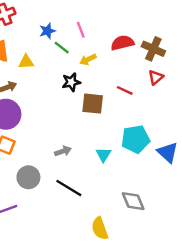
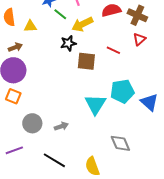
yellow arrow: (88, 59) -> (82, 24), size x1.5
gray arrow: (63, 151) -> (61, 126), moved
cyan triangle: (103, 155) -> (95, 104), size x1.6
black line: (69, 188) -> (54, 160), moved

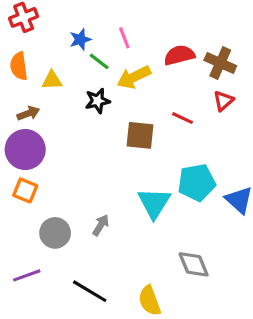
black star: (68, 43) -> (98, 101), moved
gray arrow: (61, 126) -> (101, 225), moved, turned -40

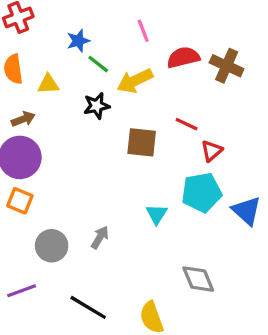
pink line: (124, 38) -> (143, 31), moved
red triangle: (223, 101) -> (212, 151), moved
cyan triangle: (154, 203) -> (157, 214), size x0.6

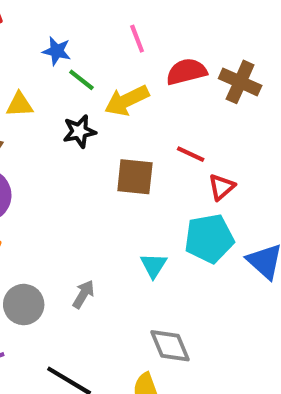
blue star: (78, 41) -> (57, 51), turned 30
gray diamond: (198, 279) -> (170, 346), moved

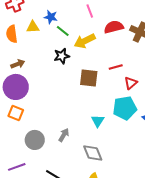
yellow triangle: (20, 105) -> (33, 27), moved
red line: (191, 154) -> (116, 67), turned -40
gray diamond: (170, 346) -> (93, 153), moved

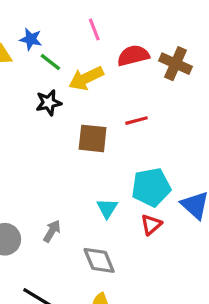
red triangle: (131, 83) -> (151, 225), moved

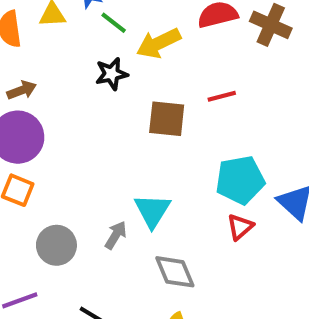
cyan triangle: (107, 208) -> (152, 211), moved, size x1.4

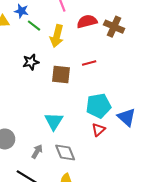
yellow arrow: (159, 43) -> (57, 36), turned -50
black star: (112, 74) -> (31, 62), moved
gray arrow: (116, 235) -> (37, 151), moved

